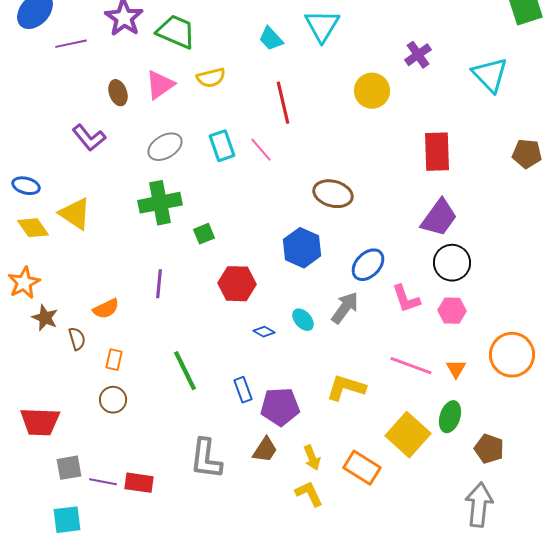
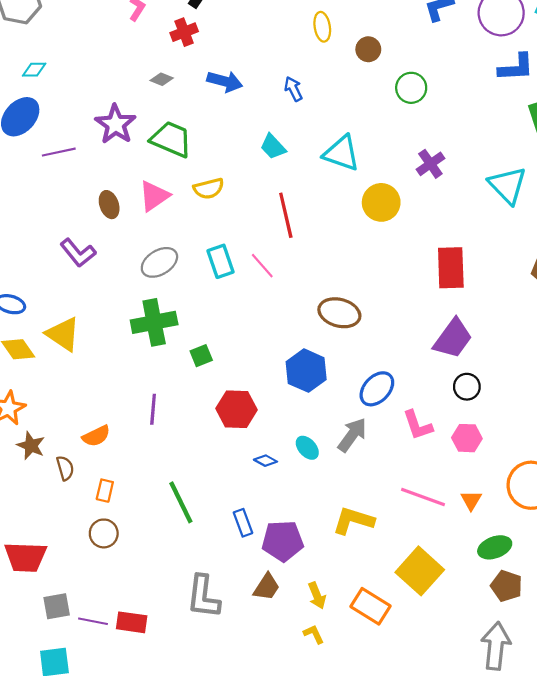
cyan triangle: (322, 26) -> (342, 153), moved, turned -42
black circle: (452, 263) -> (467, 387), size x0.7
green ellipse: (450, 417) -> (495, 547), moved, turned 52
yellow L-shape: (309, 494) -> (314, 634), size x0.7

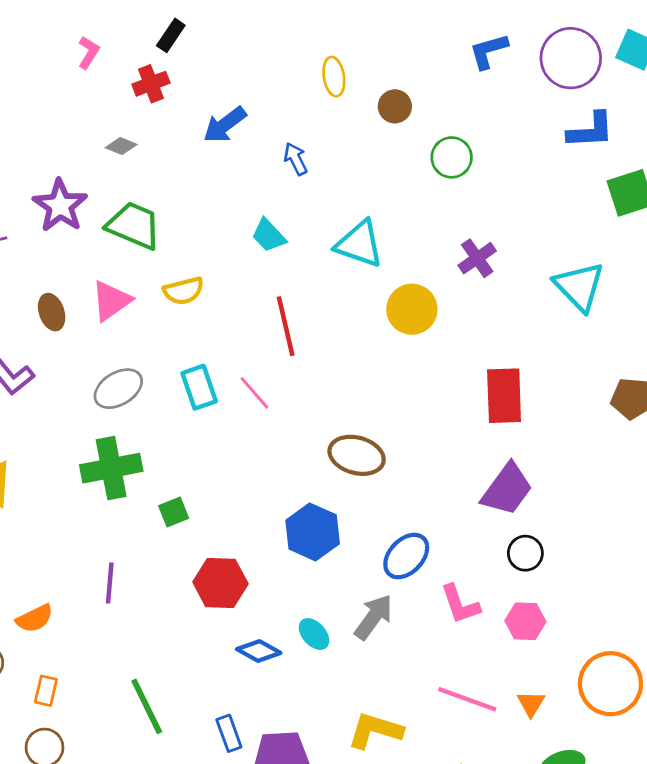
blue arrow: (225, 81) -> (225, 125), moved, turned 128
blue diamond: (265, 461) -> (259, 651), size x1.4

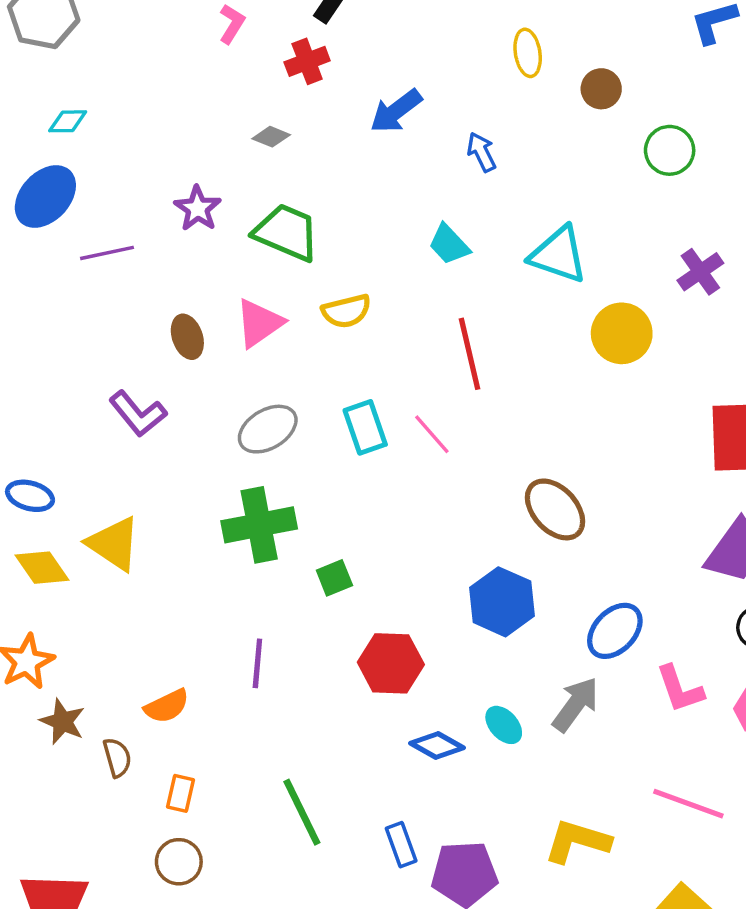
purple star: (60, 206) -> (198, 208), size x0.7
brown ellipse: (357, 455) -> (555, 509), turned 32

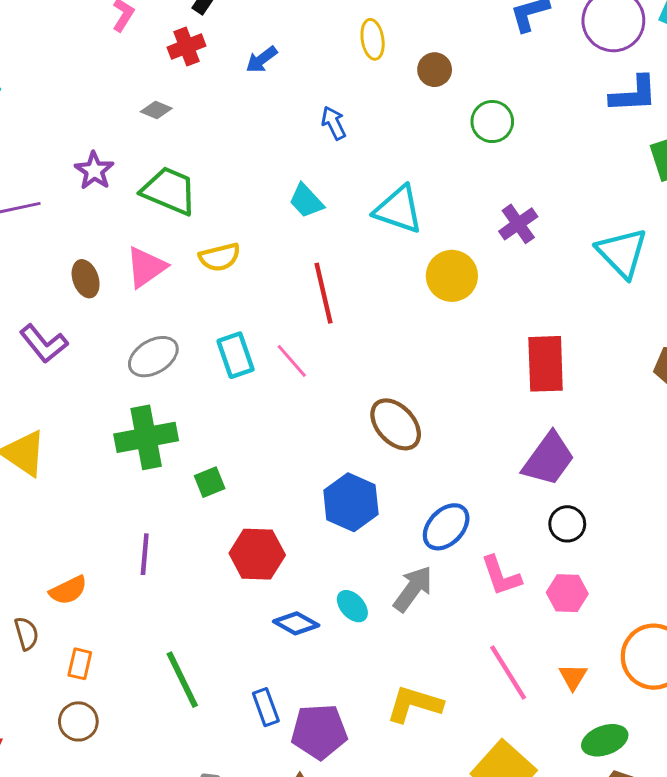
blue arrow: (396, 111) -> (262, 60), moved, size x0.7
pink line: (688, 804) -> (508, 672), turned 38

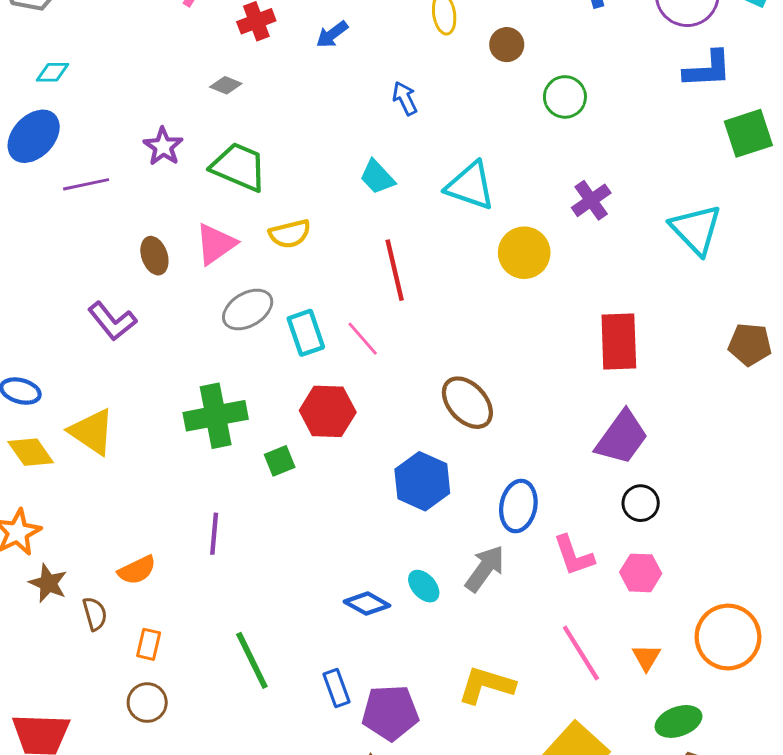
gray ellipse: (153, 357) -> (248, 309), moved
blue ellipse: (446, 527) -> (518, 506), turned -33
red hexagon: (257, 554) -> (328, 411), moved

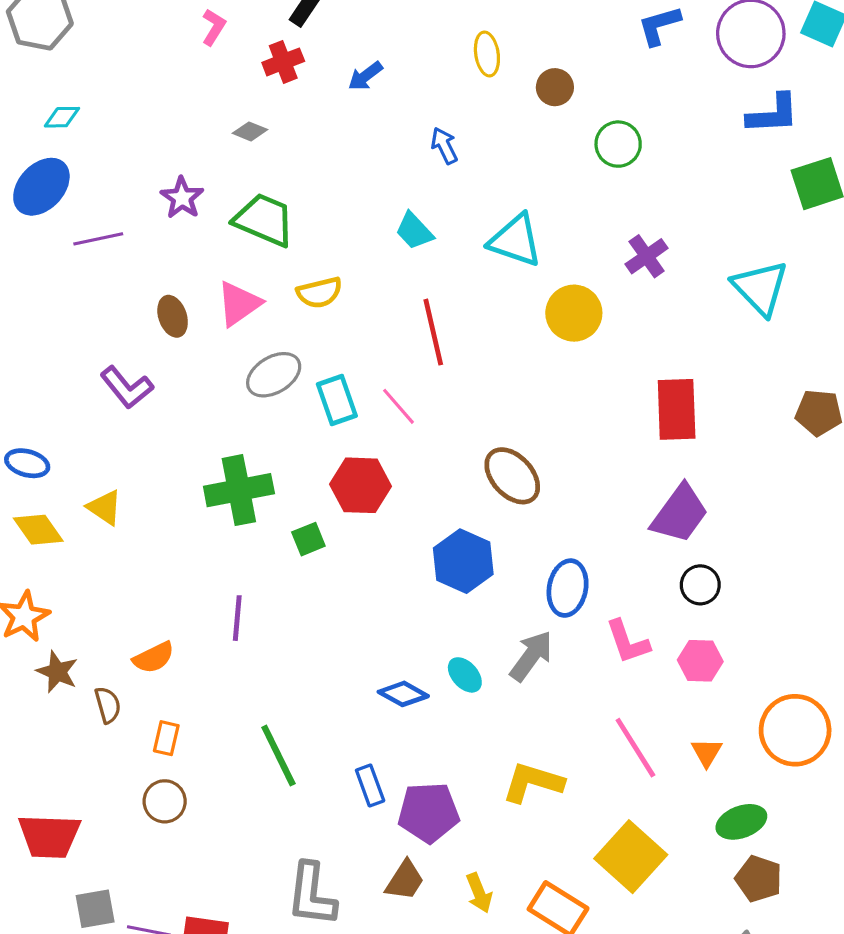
yellow triangle: (92, 432) -> (105, 507), size x0.7

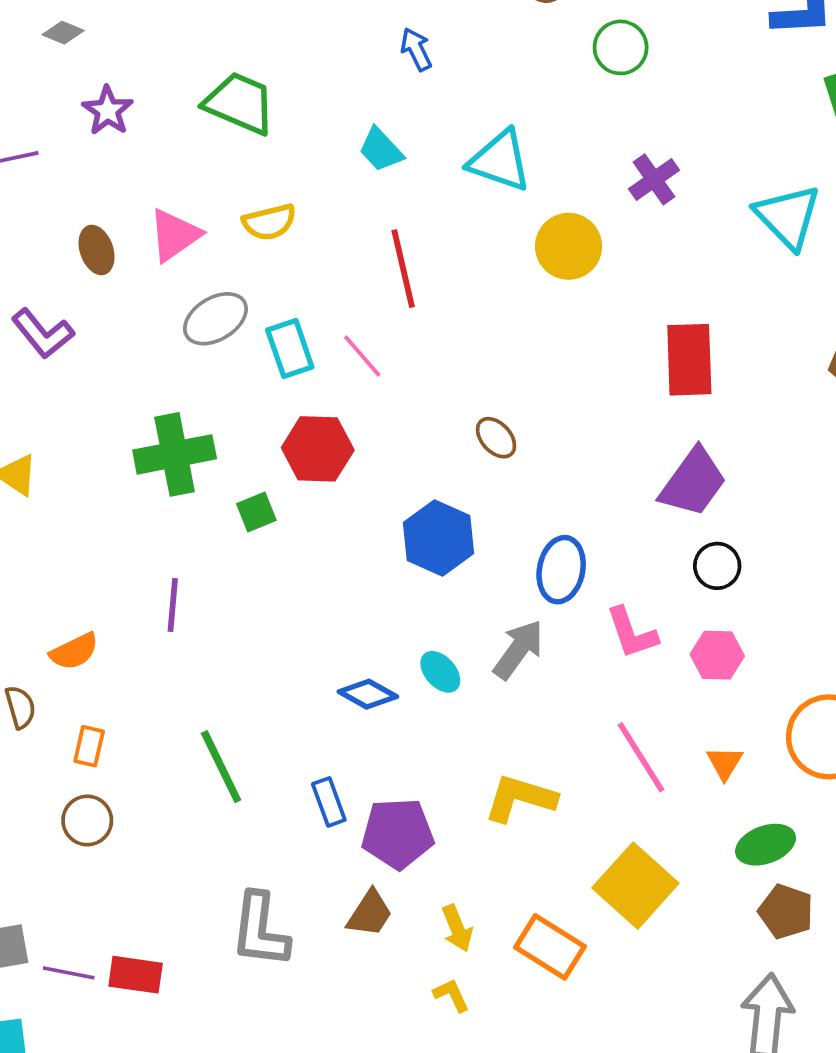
gray diamond: (250, 131) -> (63, 33), moved
green trapezoid: (264, 220) -> (240, 103), moved
brown ellipse: (512, 476) -> (496, 438), size x0.6

